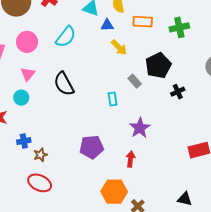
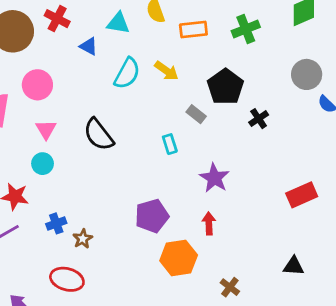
blue triangle: (107, 25) -> (89, 46), moved, turned 40
cyan semicircle: (66, 37) -> (127, 73), moved
red ellipse: (40, 183) -> (67, 279), moved
orange hexagon: (114, 192) -> (179, 258), moved

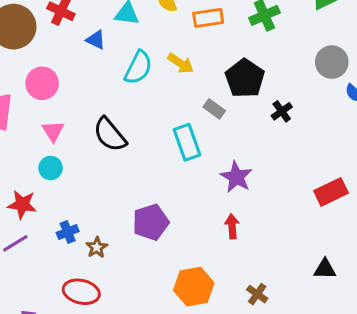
cyan rectangle: (170, 144) -> (187, 142), size x1.6
purple pentagon: (152, 216) -> (151, 222), moved
orange hexagon: (179, 258) -> (194, 287), moved

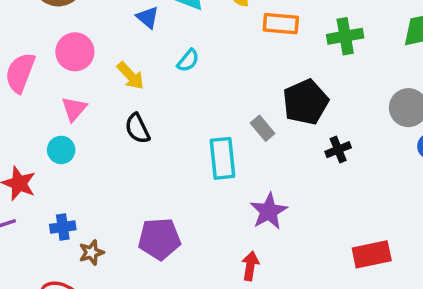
yellow arrow: (181, 63) -> (131, 76), moved
cyan semicircle: (138, 68) -> (188, 61), size x0.6
black semicircle: (110, 135) -> (137, 129), size x0.7

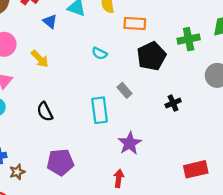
green cross: (345, 36) -> (189, 39), moved
cyan semicircle: (188, 61) -> (99, 53), moved, turned 77
black pentagon: (305, 102) -> (151, 56), moved
black semicircle: (137, 129) -> (45, 112), moved

